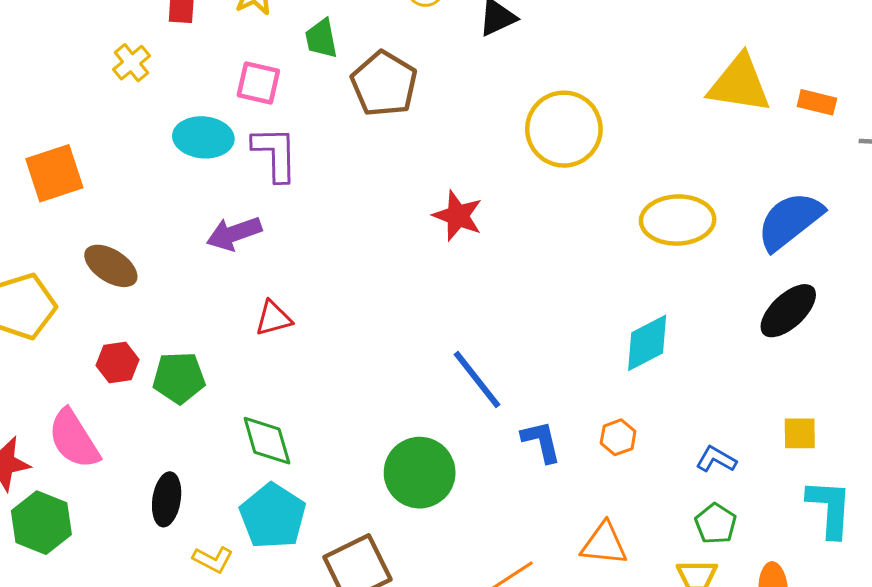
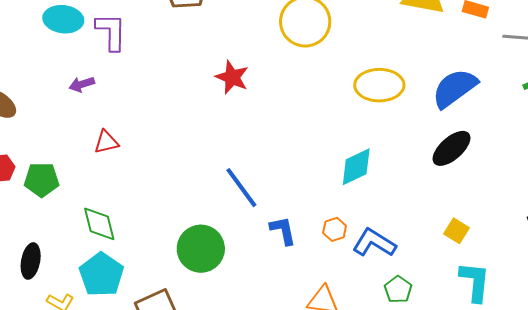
purple arrow: (234, 233) -> (82, 84), size x0.7
yellow square: (800, 433) -> (457, 231), turned 30
blue L-shape: (716, 459) -> (374, 243), moved, size x1.6

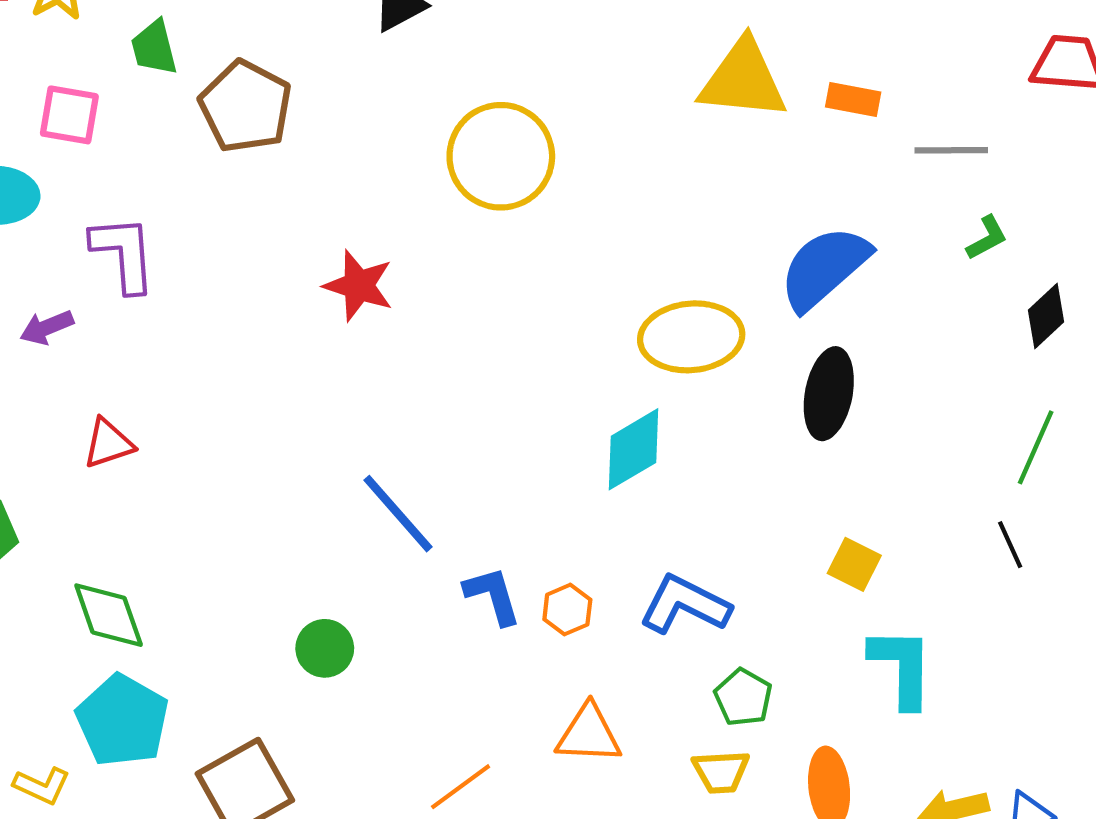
purple L-shape: (111, 32) -> (124, 254), moved
yellow ellipse: (379, 85) -> (691, 337), moved
black ellipse: (451, 148) -> (829, 394), turned -33
orange hexagon: (335, 229) -> (567, 610), moved
green circle: (201, 249) -> (325, 648), size x0.6

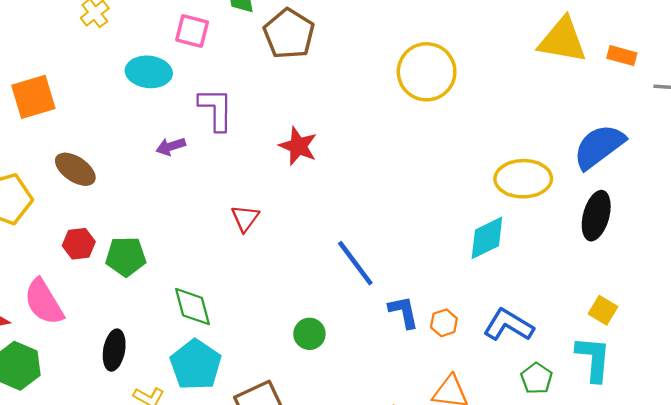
red star: (359, 286) -> (298, 146), moved
red triangle: (108, 443) -> (245, 218), moved, turned -40
cyan L-shape: (902, 667) -> (593, 359), moved

